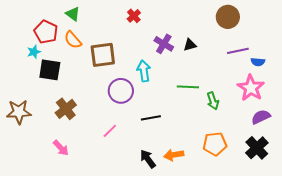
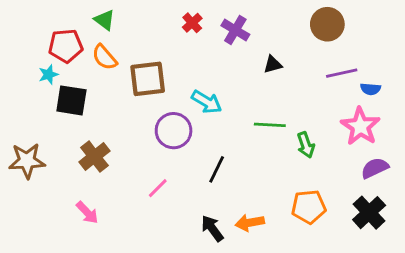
red pentagon: (46, 32) -> (66, 46), turned -30
purple cross: (164, 44) -> (235, 30), moved
cyan arrow: (144, 71) -> (207, 102), turned 130
black line: (151, 118) -> (217, 169), turned -54

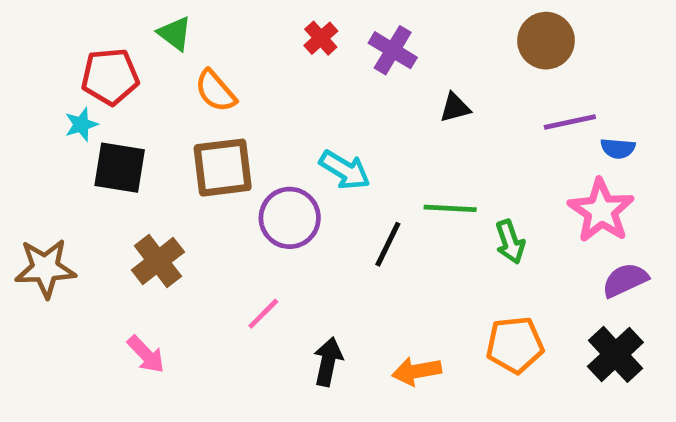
orange semicircle: (104, 57) -> (215, 91), moved
brown square: (148, 79) -> (223, 168), moved
black line: (217, 169) -> (388, 244), moved
black arrow: (212, 228) -> (328, 362), moved, turned 48

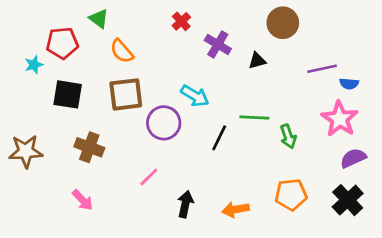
brown circle: (546, 41) -> (283, 23), moved
purple cross: (393, 50) -> (218, 44), moved
cyan star: (81, 124) -> (34, 65), moved
brown cross: (158, 261) -> (89, 147), turned -32

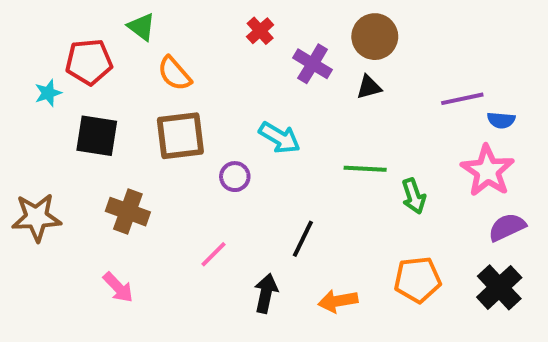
brown circle: (283, 23) -> (375, 37), moved
purple circle: (164, 123) -> (235, 177), size x0.6
black line: (219, 138) -> (303, 239), moved

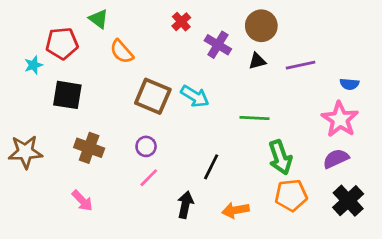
purple line: (462, 99) -> (301, 65), moved
brown square: (180, 136) -> (153, 96), moved, turned 30
purple circle: (235, 177) -> (146, 146), moved
green arrow: (414, 196) -> (280, 157), moved, size x1.4
purple semicircle: (507, 227) -> (336, 159), moved

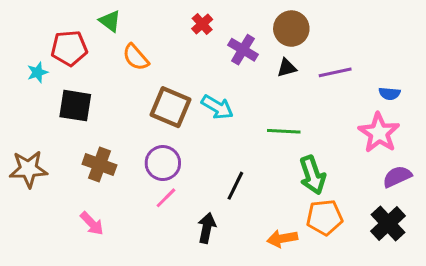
purple circle: (146, 146) -> (163, 163), size x1.5
purple semicircle: (336, 159) -> (397, 177), moved
orange arrow: (236, 210) -> (282, 239), moved

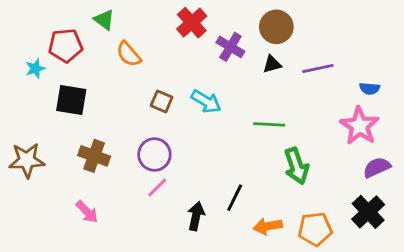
red cross: (202, 24) -> (192, 23), size x1.5
brown square: (170, 107) -> (162, 101), size x0.6
black line: (235, 186) -> (235, 198), moved
orange pentagon: (325, 217) -> (315, 229), moved

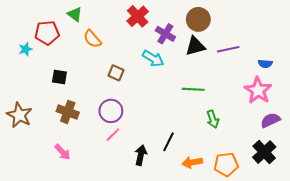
black triangle: (272, 64) -> (195, 46), size x1.5
black square: (71, 100) -> (59, 77), moved, size x0.7
cyan arrow: (206, 101) -> (153, 58), moved
brown star: (27, 160) -> (19, 115), turned 30
green arrow: (296, 166) -> (213, 119), size x0.7

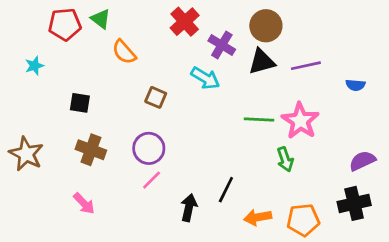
red pentagon: (47, 33) -> (65, 24), moved
pink star: (258, 90) -> (300, 121), moved
black cross: (264, 152) -> (354, 203), turned 30

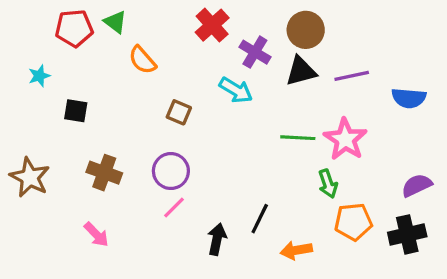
blue semicircle: (355, 85) -> (409, 98), size x1.5
black square: (80, 103) -> (76, 111), moved
orange pentagon: (303, 220) -> (353, 222), moved

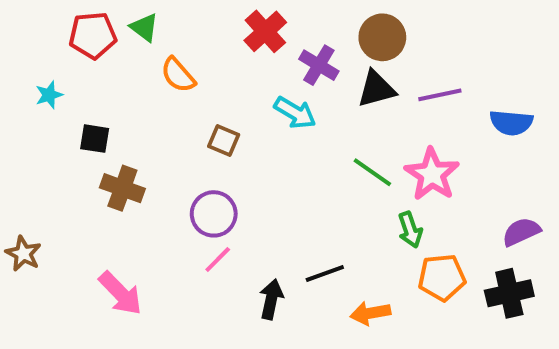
green line: (298, 138) -> (372, 172), turned 32
brown cross: (104, 173) -> (122, 188), moved
brown star: (30, 177) -> (23, 254), moved, size x0.7
black line: (260, 219) -> (325, 273), turned 44
pink arrow: (96, 234) -> (120, 293), size x1.4

